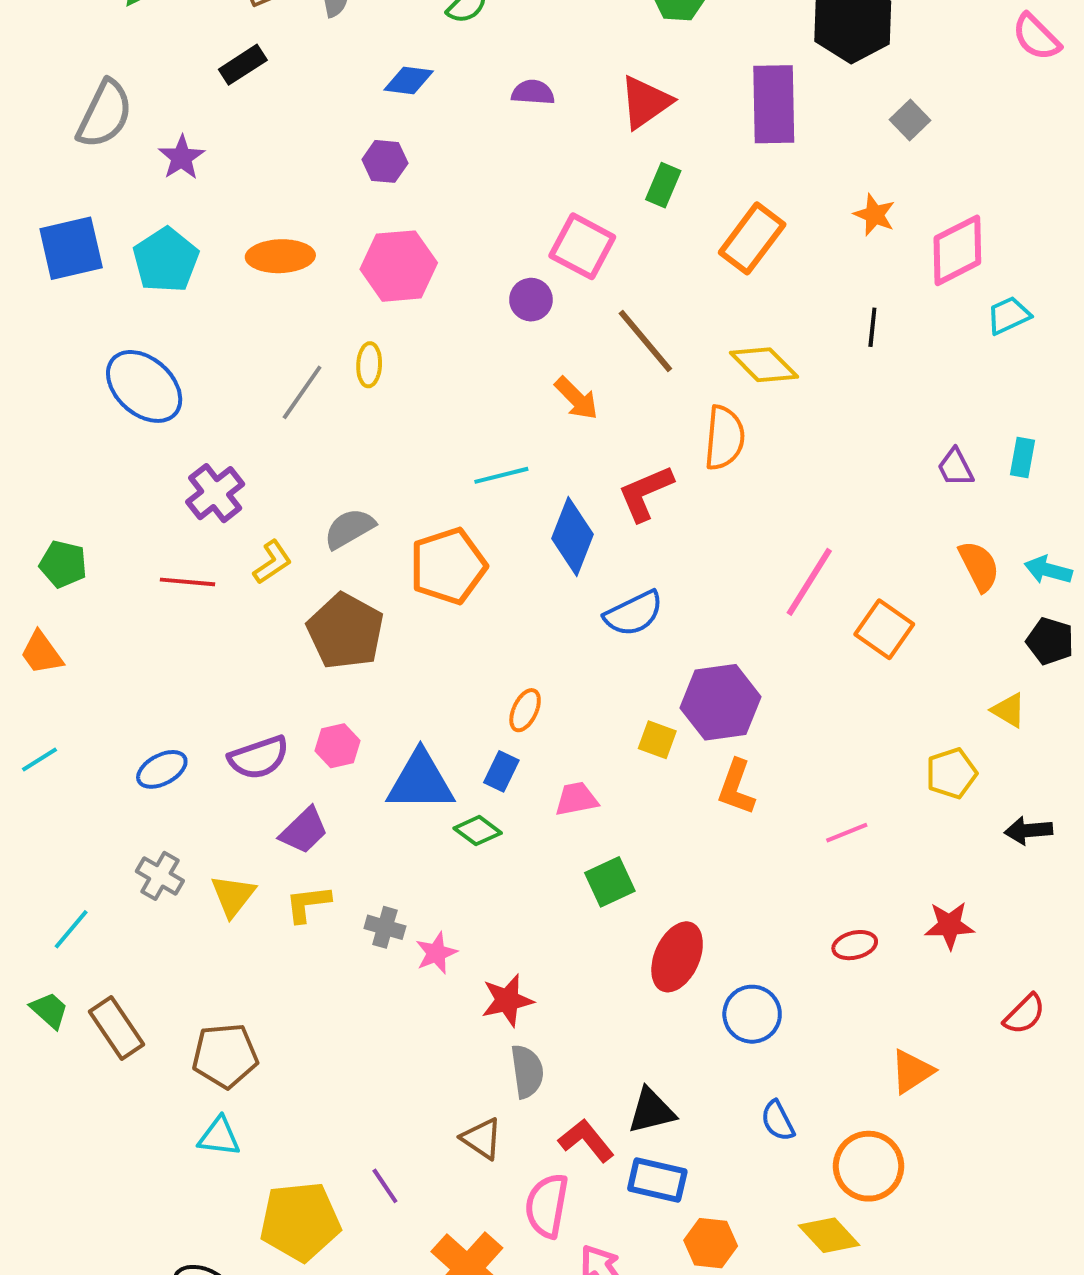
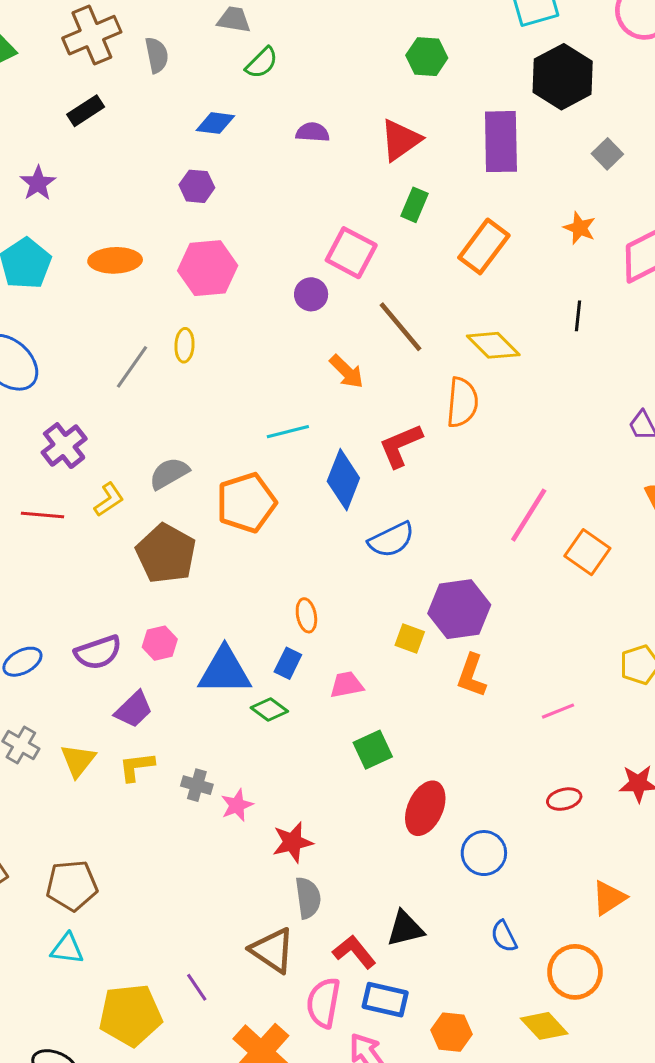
orange ellipse: (525, 710) -> (306, 615), turned -36
brown triangle: (482, 1139) -> (272, 950), size x1.4
blue rectangle: (657, 1180) -> (385, 1000), moved

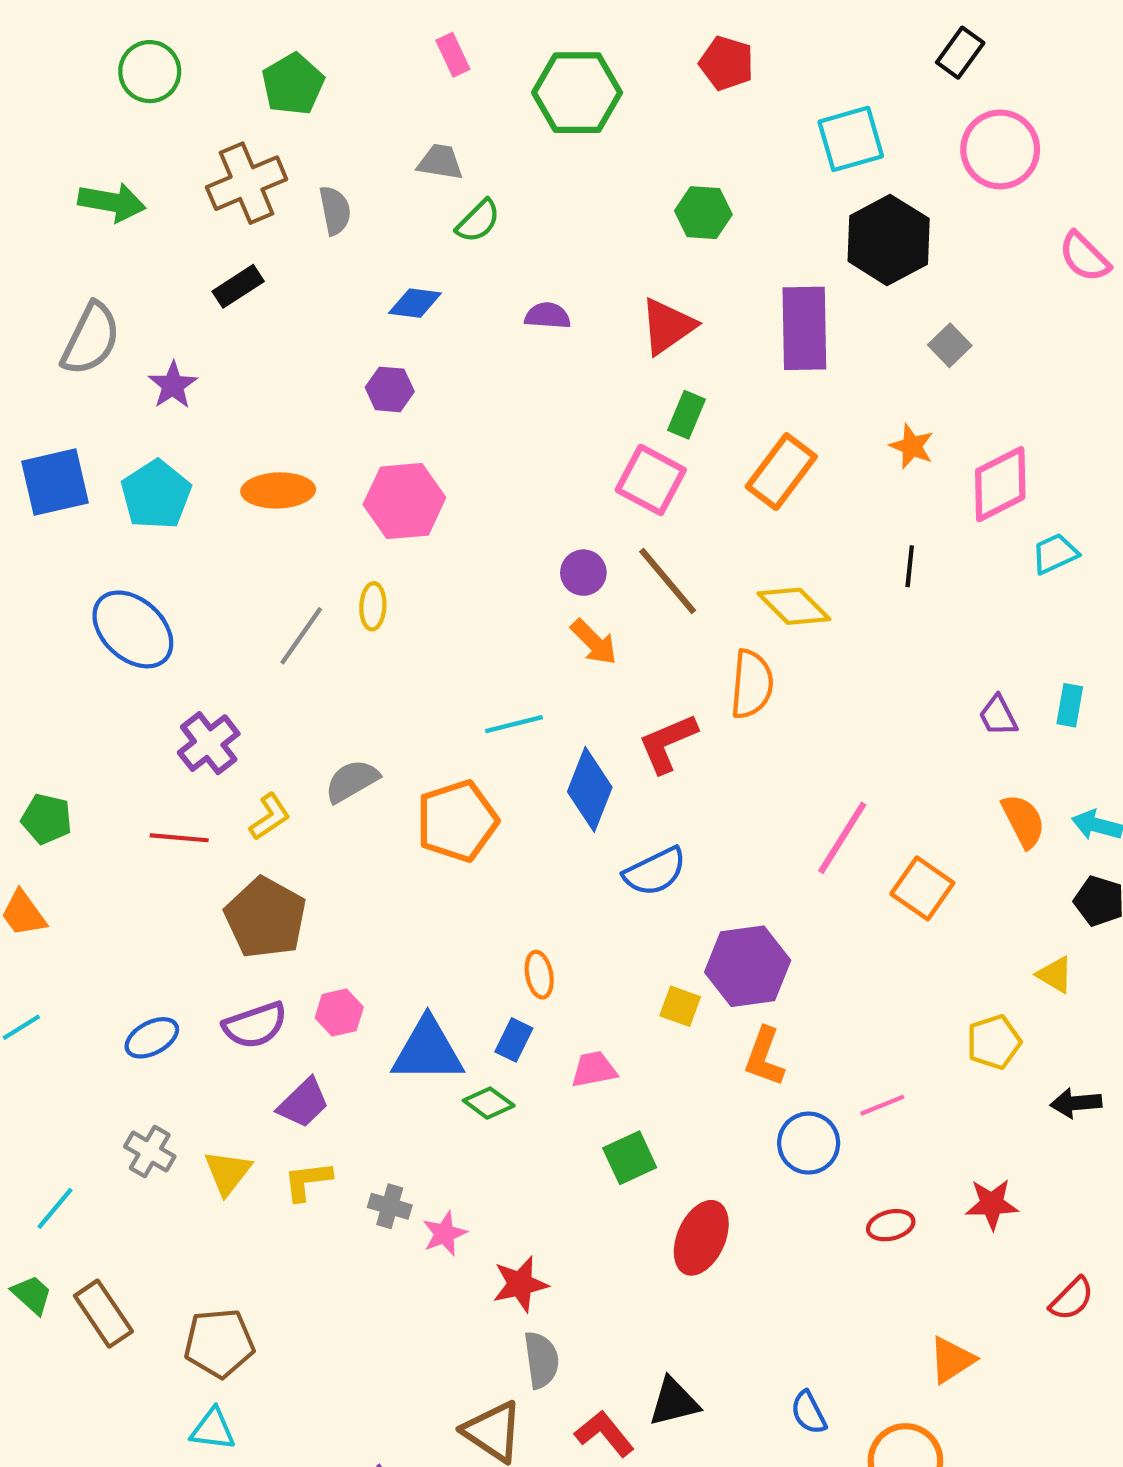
pink square: (351, 253) -> (651, 480), moved
purple circle: (311, 294) -> (583, 573), moved
brown pentagon: (166, 554) -> (266, 918), moved
blue circle: (484, 853) -> (809, 1143), moved

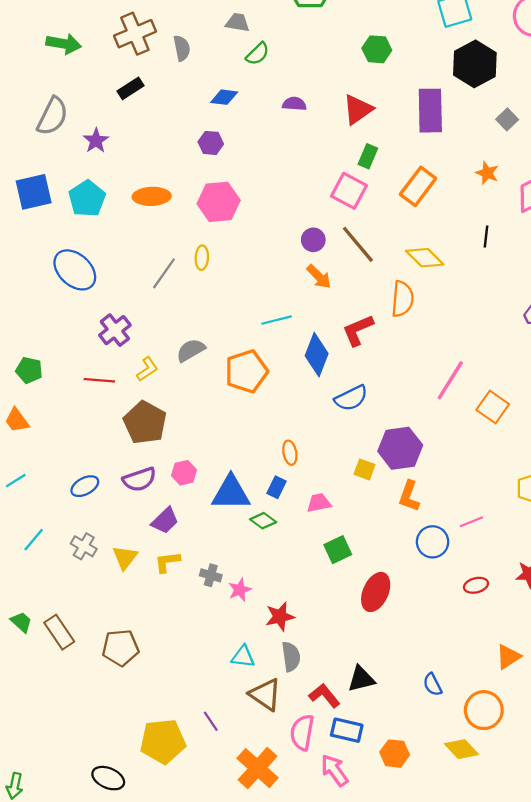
cyan line: (55, 1208) -> (34, 540), moved
cyan triangle: (213, 1429) -> (243, 657), moved

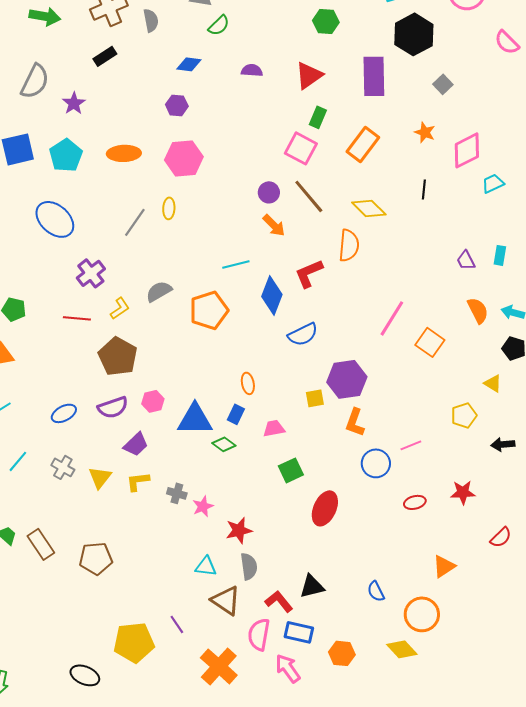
yellow square: (365, 469) -> (315, 398), turned -30

